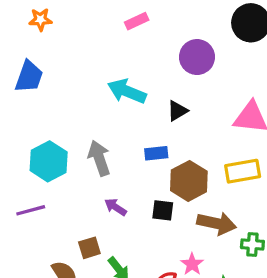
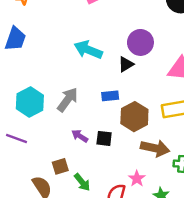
purple circle: (197, 57) -> (140, 42), moved
gray arrow: (99, 158) -> (68, 100), turned 55
purple line: (31, 210) -> (17, 138), turned 35
black square: (163, 210) -> (104, 138), moved

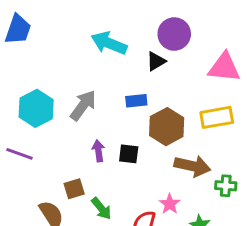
purple arrow: (80, 136) -> (98, 151), turned 49

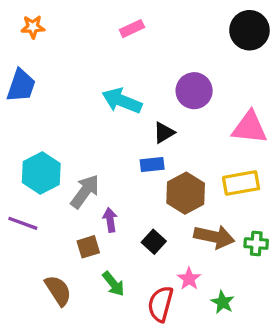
black triangle: (156, 61) -> (164, 133), moved
gray arrow: (83, 105) -> (85, 191), moved
black square: (129, 154) -> (154, 242), moved, turned 35
green cross: (226, 186) -> (256, 243), moved
brown square: (74, 189) -> (88, 247), moved

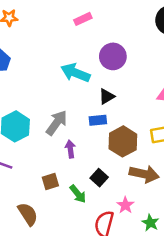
purple circle: (194, 91) -> (113, 56), moved
gray arrow: (85, 191) -> (57, 123), moved
purple arrow: (110, 220) -> (70, 149), moved
green arrow: (113, 284) -> (78, 194), moved

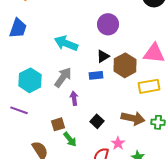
cyan arrow: (75, 73) -> (66, 43), moved
brown hexagon: (123, 141) -> (125, 65), moved
green arrow: (78, 194) -> (70, 139), moved

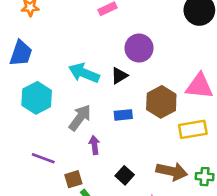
black triangle: (103, 56) -> (119, 76), moved
cyan hexagon: (30, 80) -> (37, 98), moved
purple line: (19, 110) -> (43, 158), moved

